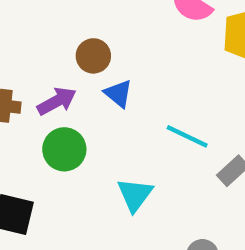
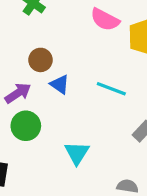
cyan line: (187, 136) -> (111, 89), moved

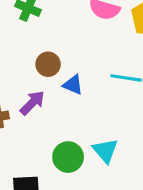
green circle: (26, 126) -> (68, 157), moved

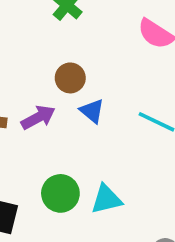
cyan triangle: (105, 151) -> (106, 199), turned 40

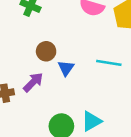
blue triangle: (92, 111) -> (66, 68), turned 42

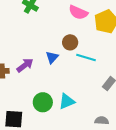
brown circle: (46, 51) -> (70, 42), moved

